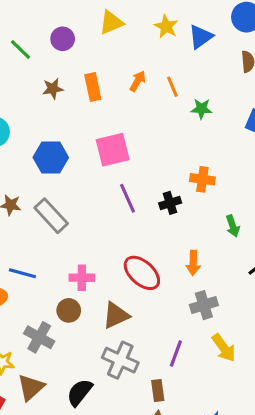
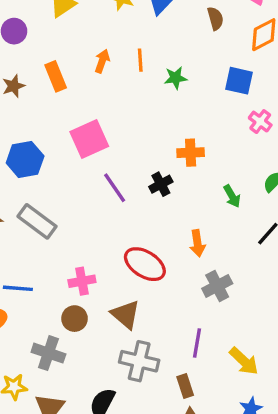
orange line: (172, 87) -> (140, 60), turned 30
brown triangle: (116, 315) -> (126, 314), turned -44
yellow arrow: (224, 348) -> (244, 361), moved

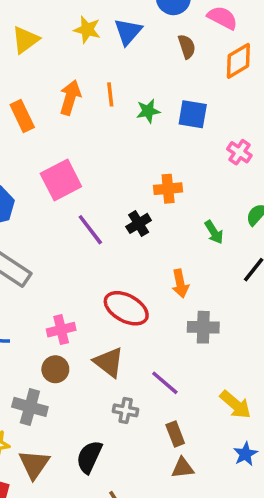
orange arrow: (102, 61) -> (70, 98), size x1.4
blue square: (239, 81) -> (193, 114), moved
gray cross: (217, 286) -> (203, 327), turned 32
purple line: (197, 343) -> (165, 383), moved, turned -56
gray cross: (139, 361) -> (126, 410), size x0.6

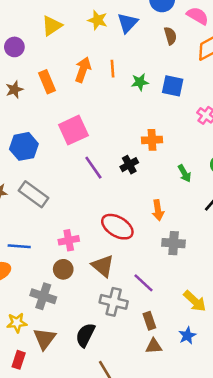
gray cross: (126, 410) -> (114, 302), size x1.5
blue star: (245, 454) -> (187, 336), moved

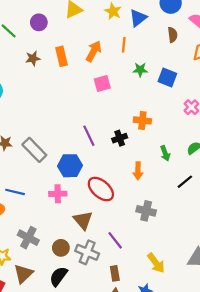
orange line: (112, 69) -> (124, 45), moved
pink square: (73, 130) -> (102, 83), moved, size x0.7
blue hexagon: (24, 146) -> (70, 166), moved
orange arrow: (158, 210) -> (138, 171), moved
brown circle: (63, 269) -> (61, 248), moved

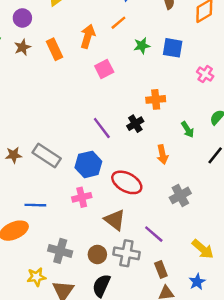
orange line: (124, 45) -> (118, 23), turned 56
brown star: (33, 58) -> (22, 47), moved
gray cross: (146, 211) -> (180, 195), turned -30

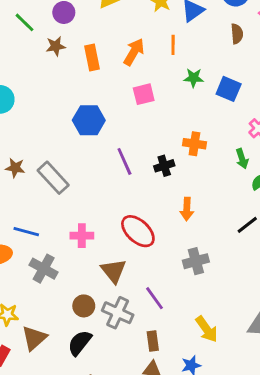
orange line: (118, 23) -> (173, 45), turned -63
green arrow: (188, 130) -> (242, 159), moved
blue hexagon: (88, 164) -> (89, 120), moved
gray cross: (60, 251) -> (44, 269), moved

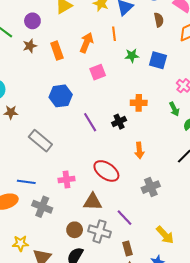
brown star: (15, 168) -> (11, 112), moved
brown triangle: (114, 271) -> (93, 202), turned -42

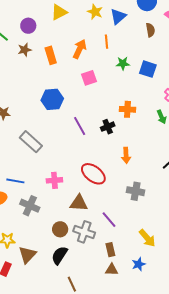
gray cross: (151, 187) -> (136, 191), turned 30

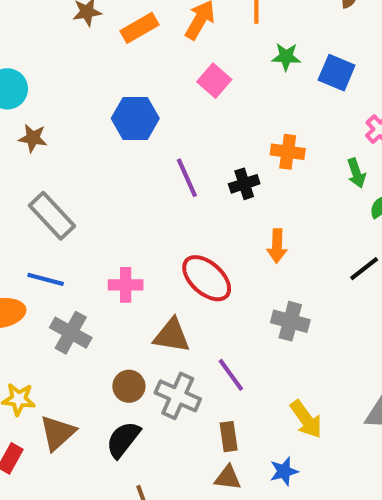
orange rectangle: (51, 55) -> (140, 28), turned 72
pink square: (89, 78) -> (214, 81), turned -35
gray rectangle: (31, 142) -> (52, 216), moved

